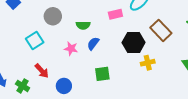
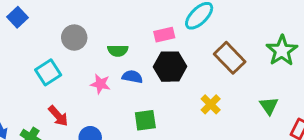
black hexagon: (134, 43) -> (170, 67), moved
blue semicircle: (93, 44) -> (132, 77), turned 64
yellow cross: (148, 63) -> (211, 104), turned -32

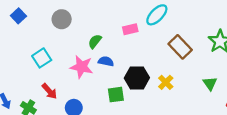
gray circle: (74, 38) -> (62, 19), moved
green semicircle: (118, 51) -> (95, 41), turned 128
black hexagon: (170, 67) -> (137, 78), moved
pink star: (100, 84) -> (82, 67), size x1.5

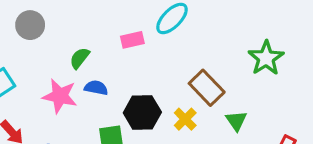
brown rectangle: (180, 47) -> (207, 88), moved
green triangle: (210, 83) -> (236, 121), moved

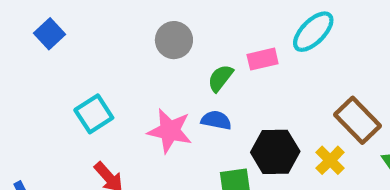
gray circle: (30, 25) -> (174, 40), moved
green semicircle: (80, 58) -> (220, 78), moved

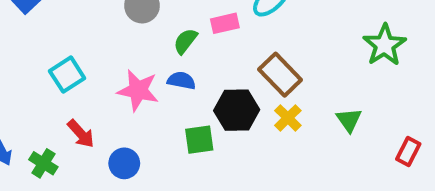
brown rectangle: (357, 120) -> (280, 75), moved

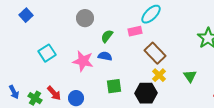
pink rectangle: (225, 23) -> (135, 31), moved
black hexagon: (237, 110) -> (146, 93), moved
red arrow: (81, 134) -> (54, 93), moved

